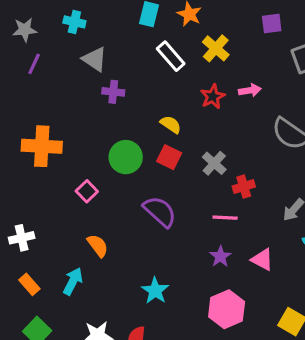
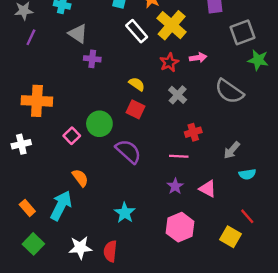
yellow cross: (216, 48) -> (172, 25), size x1.4
green circle: (126, 157) -> (99, 124), moved
gray cross: (214, 163) -> (178, 95), moved
white cross: (22, 238) -> (21, 144), moved
cyan arrow: (73, 281) -> (61, 206), size x1.4

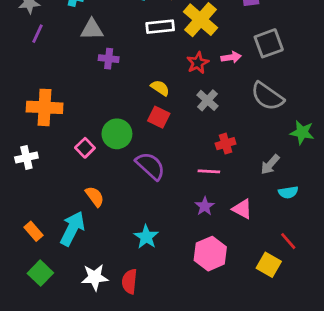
white rectangle: (137, 31) -> (160, 27), turned -55
gray square: (242, 32) -> (269, 43), moved
gray triangle: (78, 34) -> (92, 29), turned -35
green star: (258, 60) -> (302, 132), moved

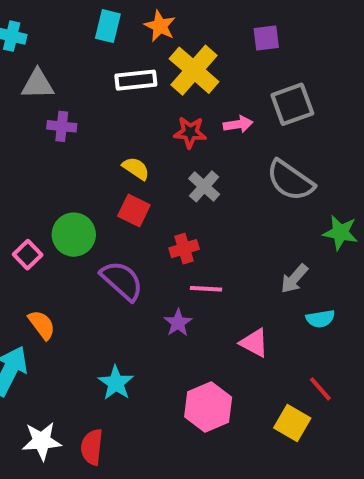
red star: (198, 63) -> (190, 132), turned 30
red cross: (226, 144) -> (184, 249), moved
purple star: (205, 206) -> (178, 323), moved

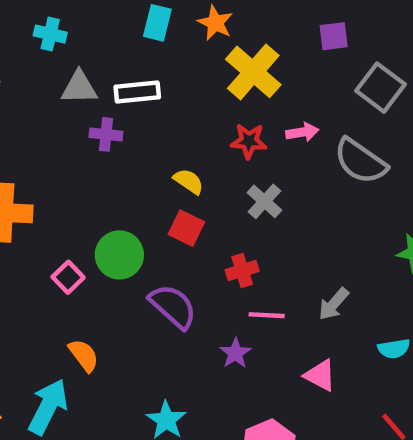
white rectangle: (136, 80) -> (137, 92), moved
gray square: (292, 104) -> (380, 88), moved, turned -33
gray semicircle: (290, 180) -> (360, 161), moved
gray arrow: (294, 279) -> (334, 304), moved

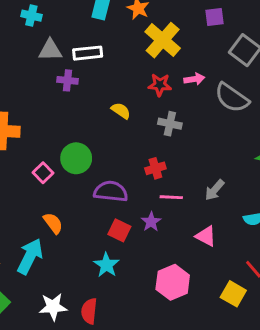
gray cross: (264, 201) -> (170, 124), turned -30
red square: (186, 228) -> (119, 230), moved
purple semicircle: (173, 306) -> (111, 191), turned -36

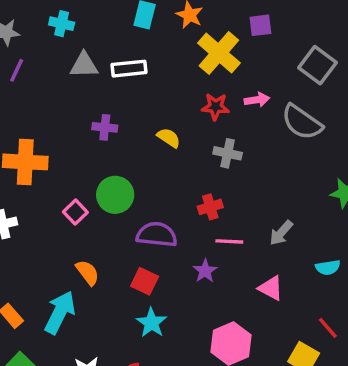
purple square: (215, 17) -> (260, 25), moved
purple cross: (67, 80) -> (105, 127), moved
red square: (119, 230) -> (145, 281), moved

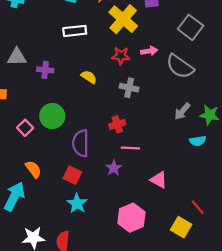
gray triangle: (84, 65) -> (17, 57), moved
white rectangle: (129, 69) -> (75, 31), moved
gray arrow: (281, 233) -> (182, 111), moved
purple semicircle: (157, 235) -> (81, 143), turned -96
cyan semicircle: (328, 267) -> (198, 141), moved

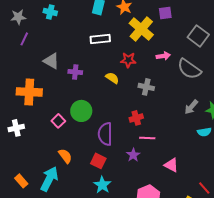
red star: (121, 56) -> (128, 60), moved
gray triangle: (17, 57) -> (51, 61), turned 30

